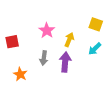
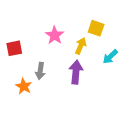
yellow square: (96, 24) -> (96, 28), moved
gray arrow: (44, 58) -> (40, 71), moved

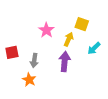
red square: (14, 48) -> (12, 52), moved
orange star: (24, 86) -> (29, 80), moved

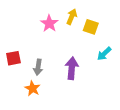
pink star: (46, 30) -> (49, 23), moved
yellow arrow: (69, 39) -> (72, 17), moved

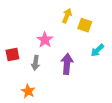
pink star: (49, 23) -> (45, 40), moved
orange star: (32, 88) -> (28, 91), moved

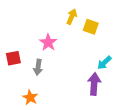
cyan arrow: (97, 50) -> (104, 63), moved
purple arrow: (67, 64) -> (94, 84), moved

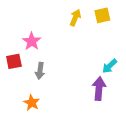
yellow square: (91, 27) -> (102, 15), moved, turned -32
pink star: (48, 42) -> (32, 41), moved

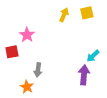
gray arrow: (40, 71) -> (38, 70), moved

